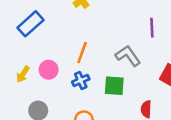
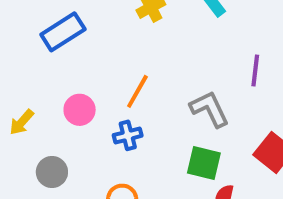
yellow arrow: (23, 74) -> (22, 122), moved
green square: (114, 86) -> (204, 163), moved

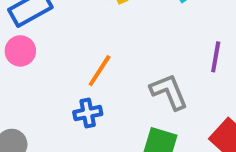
pink circle: (80, 110) -> (20, 51), moved

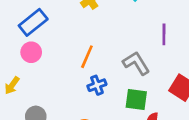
blue cross: (88, 113) -> (97, 85), moved

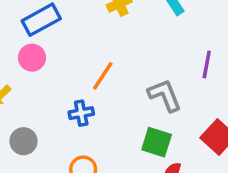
blue cross: (97, 85) -> (81, 113), moved

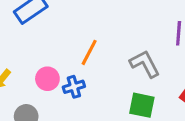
pink circle: (32, 58) -> (47, 79), moved

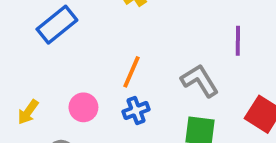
blue cross: (74, 87) -> (136, 110), moved

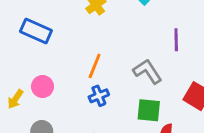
blue rectangle: (57, 25) -> (36, 31), turned 64
pink circle: (83, 107) -> (43, 87), moved

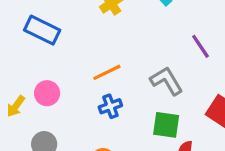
purple line: (176, 40) -> (201, 46), turned -35
orange line: (95, 66) -> (107, 72), turned 40

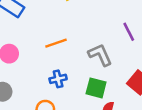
blue cross: (110, 106) -> (58, 79), moved

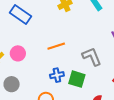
green square: (96, 88) -> (77, 79), moved

